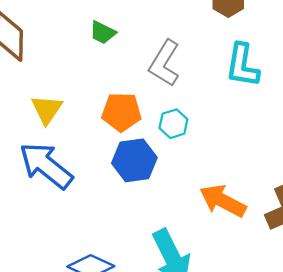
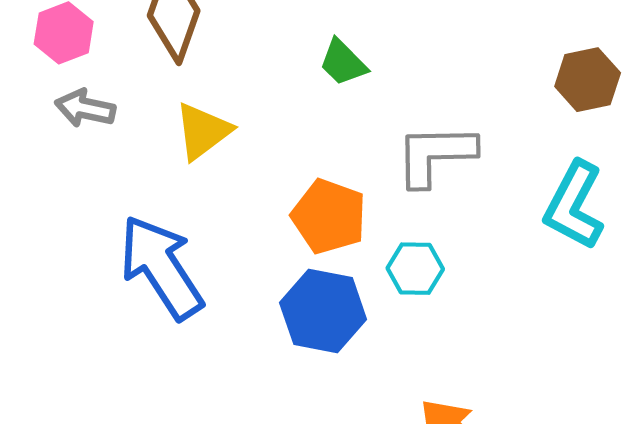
gray L-shape: (164, 63) -> (435, 155), turned 39
yellow triangle: (47, 109) -> (203, 131), moved

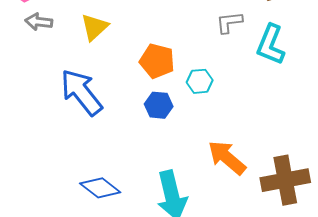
gray L-shape: (435, 155) -> (229, 22), moved, size x0.7
blue hexagon: (323, 311) -> (159, 105), size x0.7

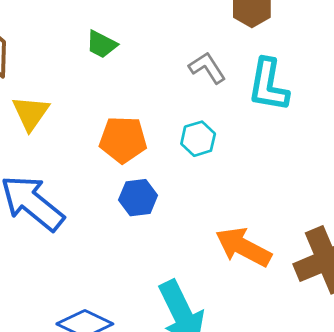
gray L-shape: (229, 22) -> (207, 68), turned 76
cyan hexagon: (200, 81) -> (198, 139), moved

